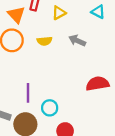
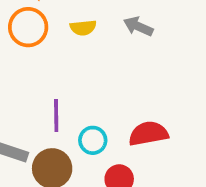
red semicircle: (97, 84) -> (148, 134), moved

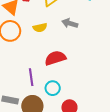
red semicircle: (148, 134) -> (55, 58), moved

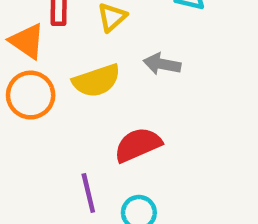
yellow semicircle: (40, 28) -> (96, 81), size x1.5

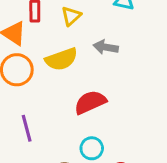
purple line: (88, 193) -> (27, 128), moved

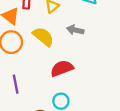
yellow semicircle: (61, 59) -> (43, 37), turned -125

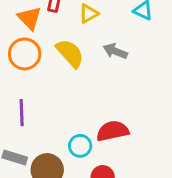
red semicircle: (62, 68) -> (113, 131), moved

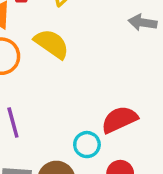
gray arrow: (115, 51) -> (143, 23), moved

